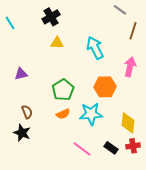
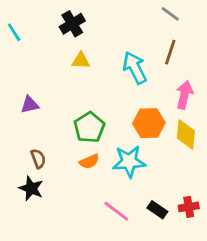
brown line: (133, 31) -> (170, 52), moved
yellow diamond: (128, 123) -> (186, 135), moved

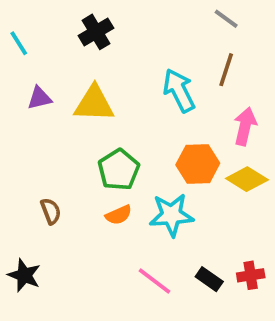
yellow triangle: (81, 61) -> (94, 104), moved, size x1.6
purple triangle: (30, 105) -> (39, 98), moved
yellow diamond: (186, 135) -> (247, 179), turned -64
black star: (31, 188) -> (24, 275), moved

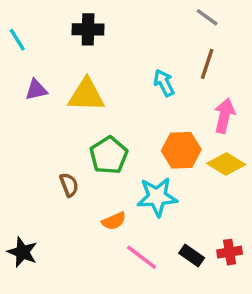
black cross: (96, 32) -> (88, 29), turned 32
cyan arrow: (179, 90) -> (164, 83), size x0.7
brown semicircle: (51, 211) -> (69, 185), moved
orange semicircle: (119, 215) -> (114, 221), moved

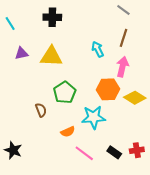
pink arrow: (224, 116) -> (122, 67), moved

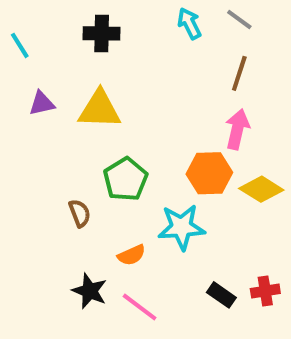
cyan arrow: (98, 49) -> (189, 23), moved
black star: (13, 150) -> (90, 291), moved
pink line: (84, 153) -> (140, 307), moved

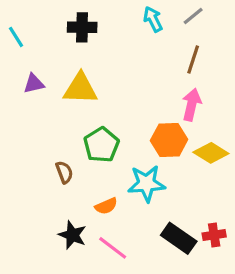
gray line: (239, 19) -> (193, 16), turned -75
black rectangle: (221, 295) -> (179, 238), size x1.5

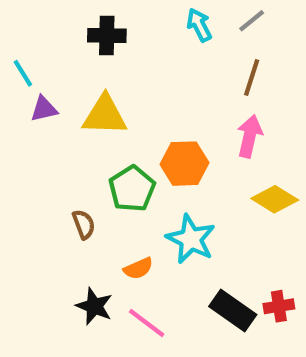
cyan line: (16, 37) -> (23, 73), moved
orange hexagon: (169, 140) -> (184, 164), moved
cyan star: (146, 183) -> (191, 239), turned 30

